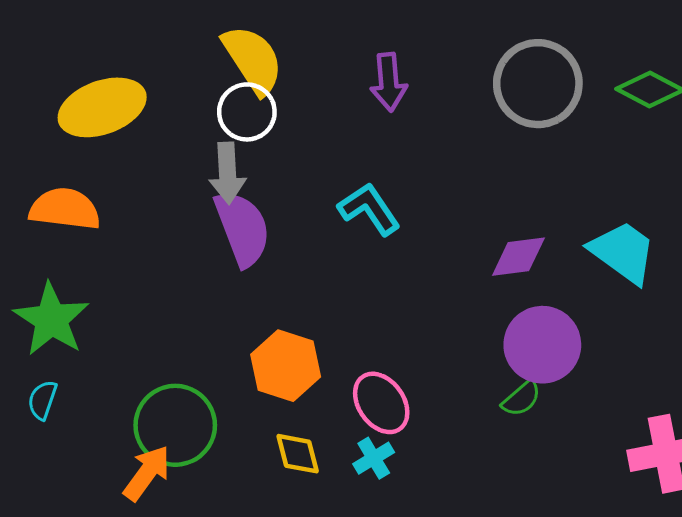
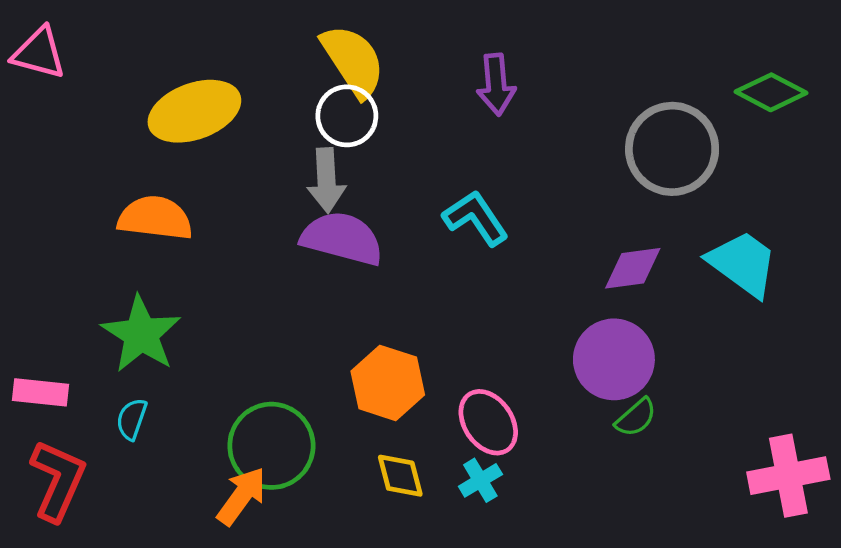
gray circle: (538, 84) -> (672, 149), moved
purple semicircle: (242, 228) -> (342, 238), turned -54
purple circle: (542, 345) -> (614, 359), moved

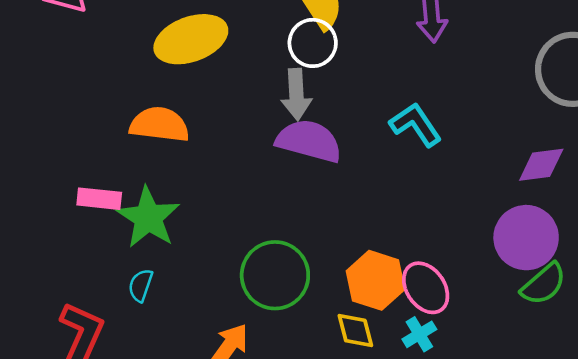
orange hexagon: (388, 383) -> (375, 280), moved
pink rectangle: (41, 392) -> (99, 199), moved
green semicircle: (636, 418) -> (544, 284), size x1.4
green circle: (271, 446) -> (275, 275), moved

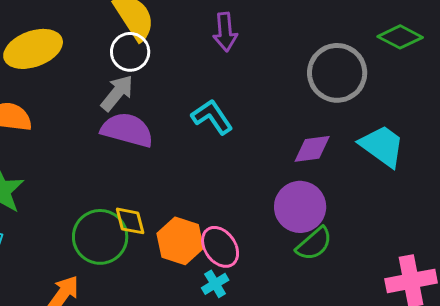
gray arrow: (296, 94) -> (117, 93), turned -138
yellow diamond: (355, 330) -> (130, 221), moved

